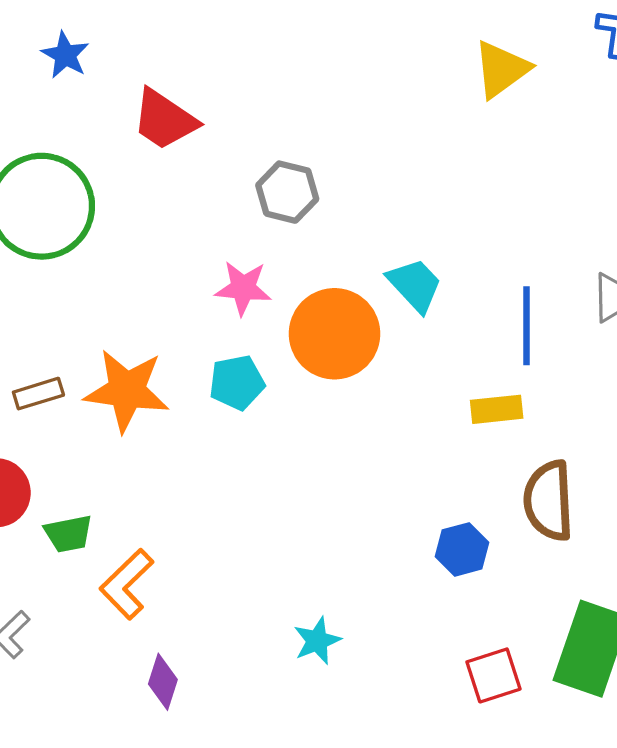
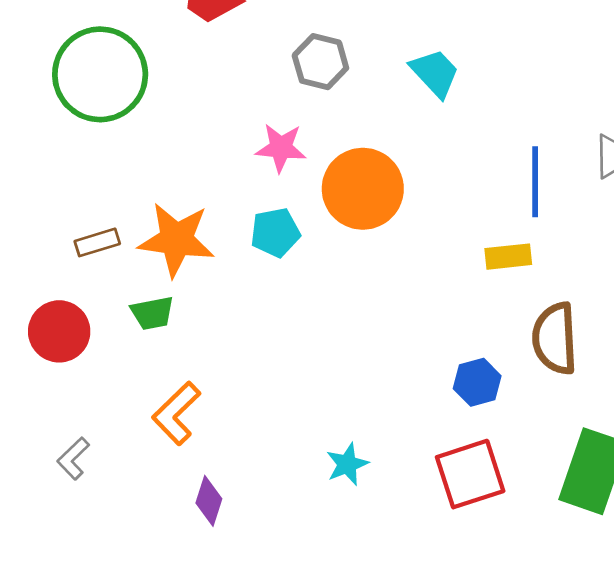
cyan trapezoid: (415, 285) -> (435, 73), moved
green trapezoid: (68, 534) -> (152, 313), moved
red square: (494, 675) -> (470, 474), moved, size x1.4

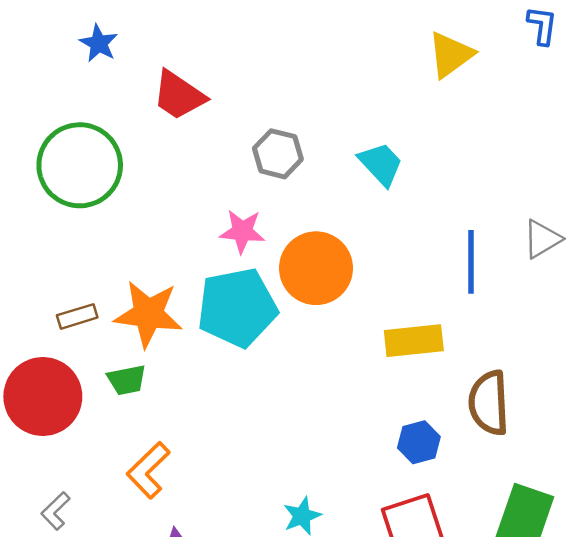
cyan pentagon: (275, 233) -> (237, 308), size x1.8
yellow rectangle: (508, 257) -> (414, 341), moved, size x1.4
red circle: (59, 331) -> (43, 397), size x1.4

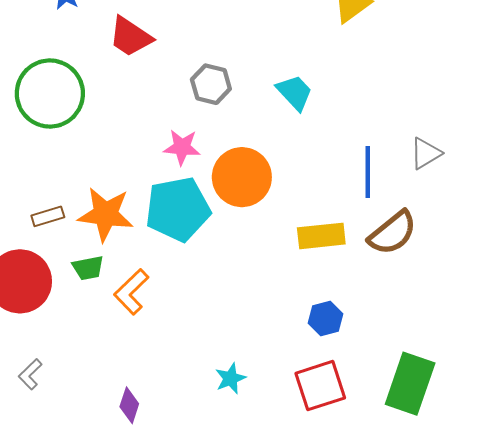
brown semicircle: (489, 403) -> (393, 233), moved, turned -126
orange L-shape: (148, 470) -> (131, 292), moved

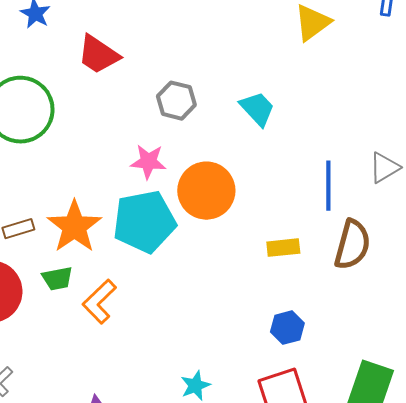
orange star: (106, 214) -> (74, 227), turned 30
brown semicircle: (393, 233) -> (352, 245), turned -36
yellow rectangle: (321, 236) -> (283, 248), size x0.7

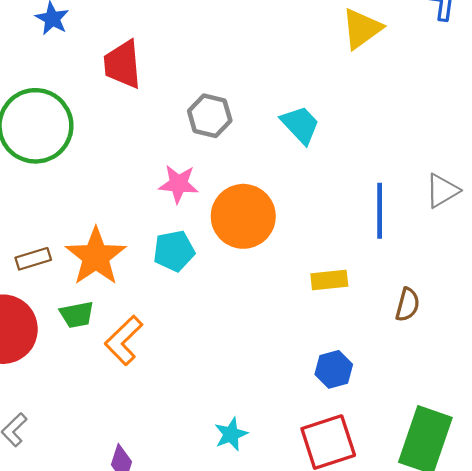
red trapezoid: (98, 55) -> (123, 64), turned 51
cyan pentagon: (144, 222) -> (174, 251), size x0.6
brown semicircle: (352, 245) -> (408, 305), moved, size x0.6

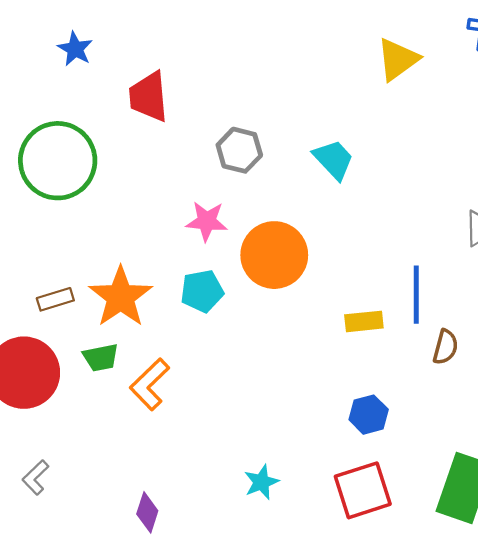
blue line: (380, 211) -> (416, 295), moved

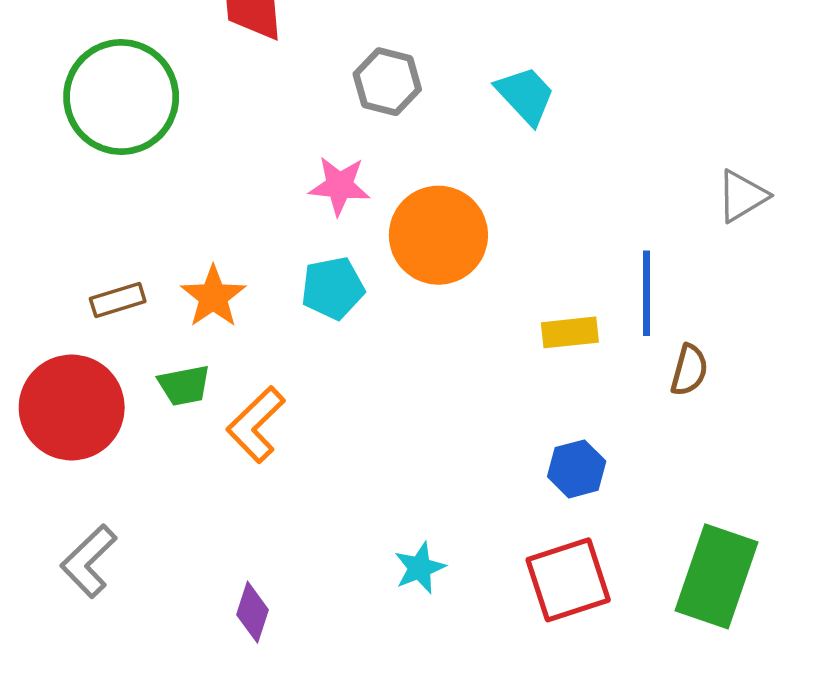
orange star: (121, 297) -> (213, 297), size x0.7
gray L-shape: (36, 477) -> (89, 561), size x1.4

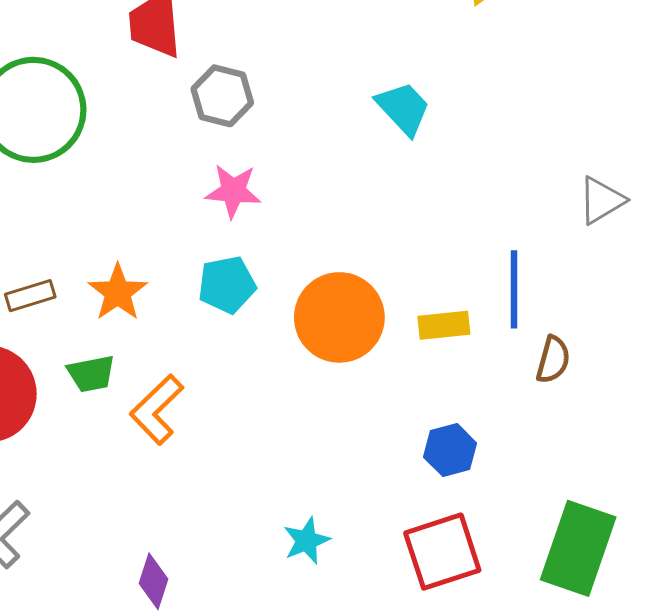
gray hexagon: (387, 82) -> (222, 96), moved
orange circle: (438, 235) -> (339, 317), moved

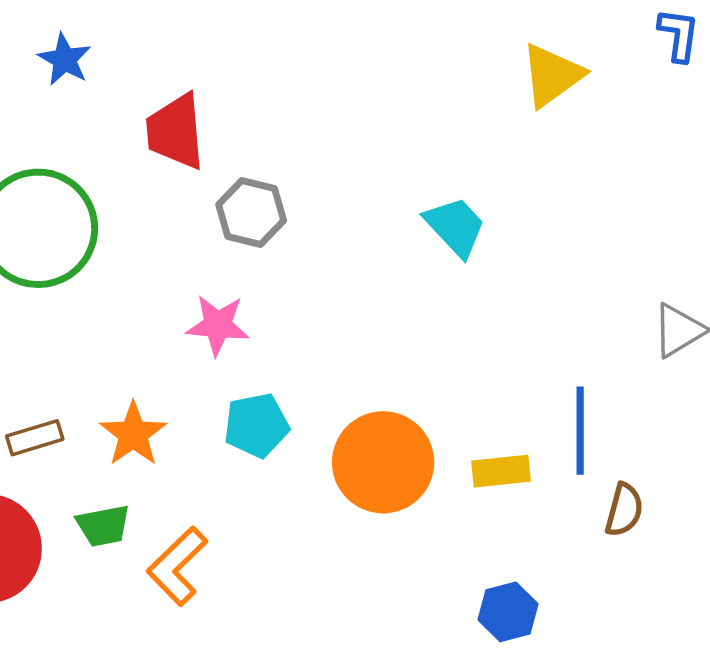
pink star: (233, 191) -> (218, 325), moved

